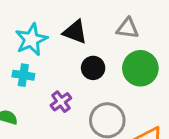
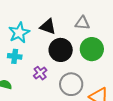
black circle: (93, 68) -> (61, 50), size x1.5

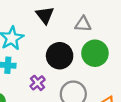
black triangle: (48, 27) -> (45, 15), moved, turned 36

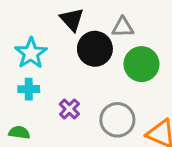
black circle: (60, 56) -> (95, 49), moved

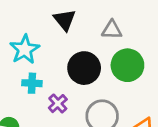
black circle: (95, 49) -> (84, 68), moved
cyan cross: (29, 89) -> (32, 83), moved

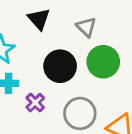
gray triangle: (112, 30) -> (86, 27), turned 45

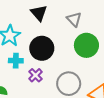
black circle: (60, 66) -> (42, 48), moved

